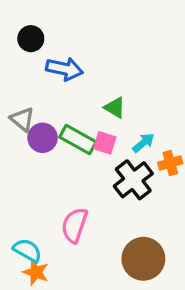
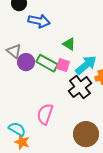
cyan arrow: (143, 143) -> (86, 65), size x1.6

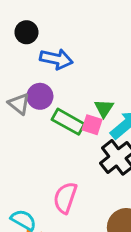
green triangle: (69, 44) -> (104, 108), moved, turned 32
purple circle: (26, 62) -> (40, 96), moved

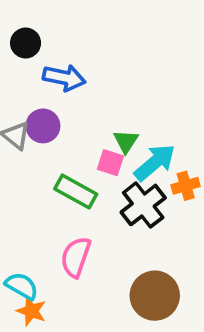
green rectangle: (68, 122) -> (76, 191), moved

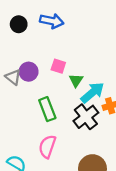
blue arrow: (64, 78) -> (52, 21), moved
pink square: (110, 163) -> (58, 66), moved
green rectangle: (76, 191) -> (47, 109), turned 40

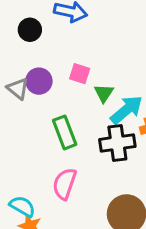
black circle: (19, 24) -> (30, 30), moved
black cross: (86, 117) -> (117, 143), turned 30

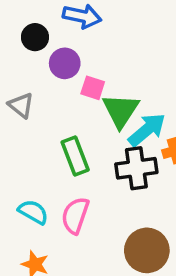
purple circle: (39, 81) -> (65, 63), moved
green triangle: (104, 93) -> (121, 111), size x1.6
cyan semicircle: (22, 206) -> (33, 212), moved

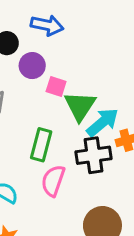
green rectangle: (75, 156) -> (41, 145), turned 36
pink semicircle: (75, 215) -> (53, 181), moved

